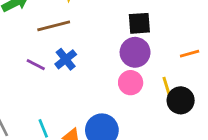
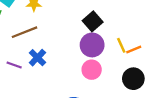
black square: (139, 23) -> (93, 21), turned -30
orange line: (190, 54) -> (134, 49), moved
yellow line: (167, 86) -> (121, 45), moved

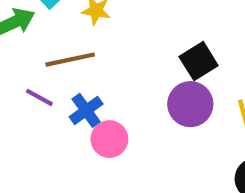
purple line: (14, 65) -> (39, 97), moved
pink circle: (92, 70) -> (109, 139), moved

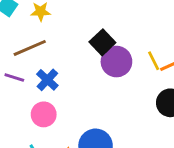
black square: (199, 61) -> (102, 42), moved
pink circle: (109, 139) -> (44, 114), moved

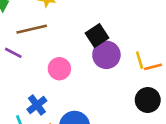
blue cross: (47, 80) -> (37, 105), moved
pink circle: (44, 114) -> (59, 69), moved

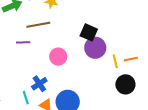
black square: (97, 36) -> (89, 32), turned -36
purple line: (13, 53) -> (23, 42), turned -32
yellow line: (140, 60) -> (115, 61), moved

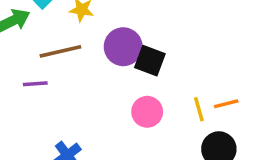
purple circle: (95, 48) -> (123, 47), moved
pink circle: (58, 57) -> (147, 112), moved

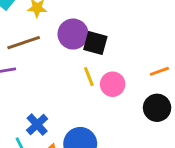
yellow line: (199, 109) -> (89, 77), moved
pink circle: (147, 112) -> (113, 84), moved

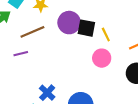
yellow line: (89, 77) -> (106, 34), moved

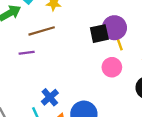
purple circle: (69, 23) -> (114, 28), moved
black square: (86, 28) -> (99, 34), turned -30

